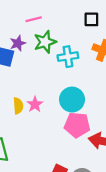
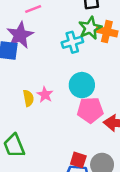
green star: (45, 42) -> (90, 28), moved
purple star: (18, 43) -> (20, 35), size x1.6

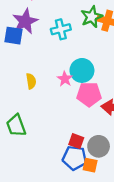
cyan cross: (72, 42) -> (61, 29), moved
pink star: (45, 95) -> (65, 79), moved

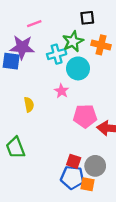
green star: (92, 17) -> (73, 41), moved
purple star: (25, 21) -> (22, 47), turned 30
cyan circle: (82, 70) -> (78, 68), moved
pink star: (65, 79) -> (62, 91), moved

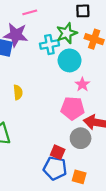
pink star: (62, 91) -> (82, 84), moved
gray circle: (95, 166) -> (81, 138), moved
orange square: (87, 184) -> (79, 177), moved

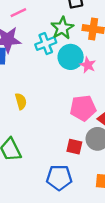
pink star: (82, 84) -> (88, 65), moved
red square: (58, 152) -> (74, 147), moved
blue pentagon: (55, 168) -> (59, 178), moved

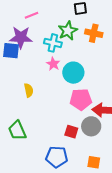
cyan cross: (46, 44) -> (53, 43), turned 30
cyan circle: (71, 57) -> (73, 73), moved
pink star: (88, 65) -> (53, 64), moved

